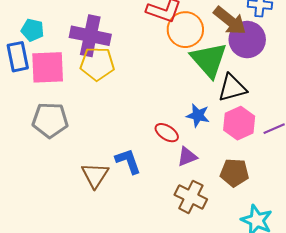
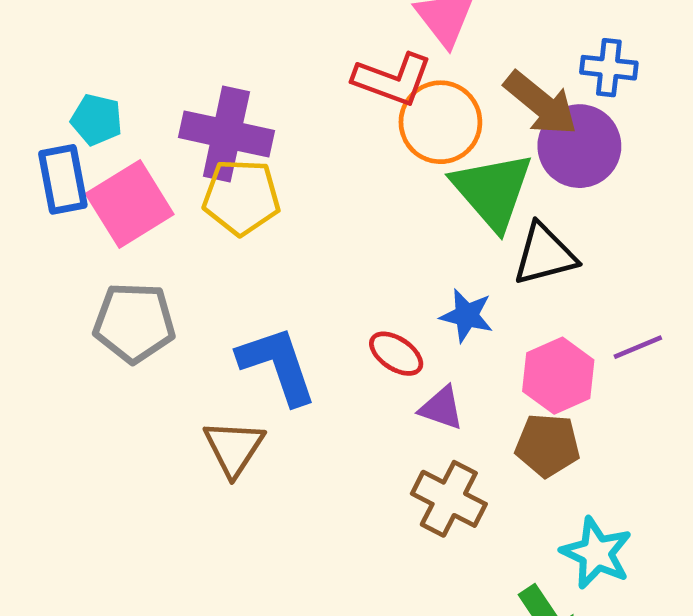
pink square: (48, 67) -> (130, 204), turned -30
pink hexagon: (239, 123) -> (558, 376), moved
purple triangle: (187, 157) -> (441, 408), turned 40
blue L-shape: (128, 161) -> (277, 365), moved, size x1.4

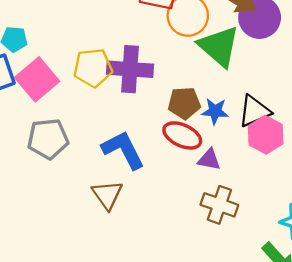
purple cross: (226, 134) -> (130, 69), moved
black triangle: (545, 255) -> (254, 111), moved
red ellipse: (396, 354) -> (182, 135), size x1.4
brown pentagon: (548, 445) -> (184, 103), moved

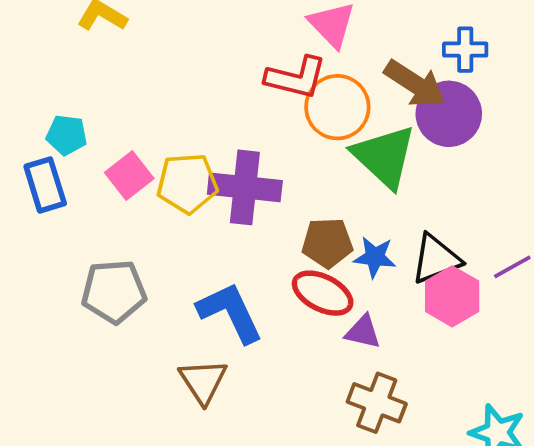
pink square: (37, 79) -> (129, 176), moved, size x0.7

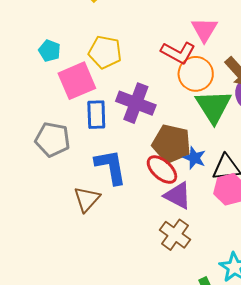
pink square: (129, 176) -> (77, 81), size x1.5
yellow pentagon: (187, 183) -> (105, 52), moved
blue rectangle: (45, 185) -> (96, 115), moved
brown pentagon: (327, 243) -> (171, 144), size x1.4
purple triangle: (363, 332) -> (178, 196), size x1.4

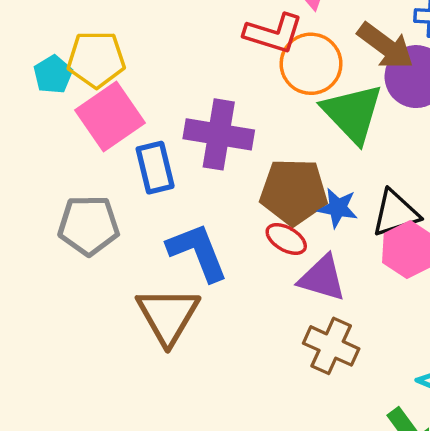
cyan pentagon: (50, 51) -> (53, 74), turned 30
yellow pentagon: (105, 52) -> (96, 59), moved
red ellipse: (162, 170) -> (286, 239), size x0.7
brown triangle: (87, 199) -> (168, 316), size x1.4

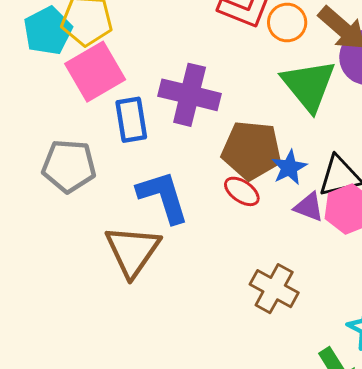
orange circle: (311, 64) -> (287, 22), moved, size x0.7
cyan pentagon: (53, 74) -> (48, 31), size x1.4
blue star: (338, 208) -> (289, 168), turned 30
purple triangle: (322, 278) -> (309, 207), moved, size x0.7

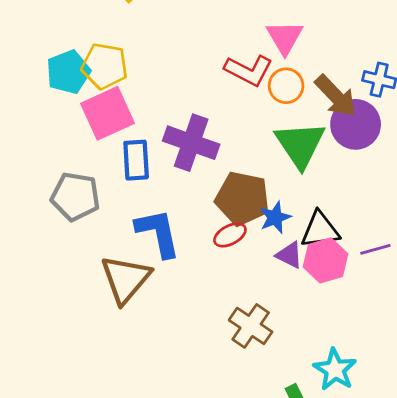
red ellipse: (242, 191) -> (230, 235), turned -68

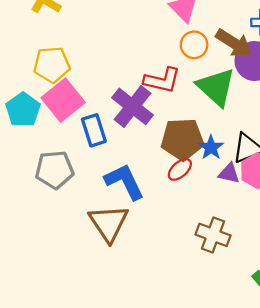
red L-shape: (249, 70) -> (162, 80), moved
cyan pentagon: (68, 72) -> (23, 110), moved
purple cross: (191, 143) -> (133, 106), turned 33

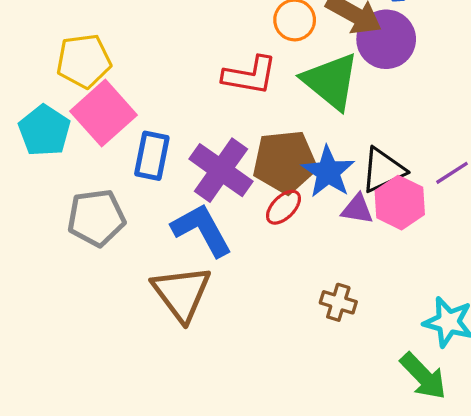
purple cross: (133, 106) -> (221, 170), moved
blue rectangle: (94, 130) -> (152, 156), turned 32
blue star: (211, 147) -> (328, 172), size x1.4
brown cross: (213, 235) -> (338, 302), size x0.7

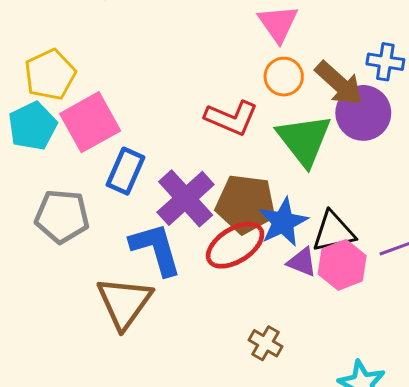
yellow pentagon: (84, 61) -> (50, 75), moved, turned -30
red ellipse: (283, 207) -> (235, 245), size x1.6

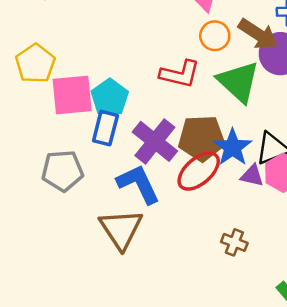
pink square: (90, 122) -> (72, 95), turned 33
cyan pentagon: (33, 126) -> (110, 98), moved

